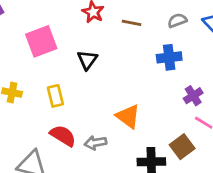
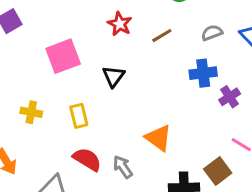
brown line: (132, 23) -> (162, 36), turned -42
purple cross: (193, 96) -> (230, 97), moved
gray arrow: (95, 143) -> (123, 167), turned 65

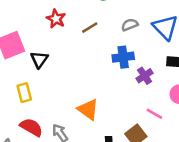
black triangle: (114, 76) -> (39, 59), moved

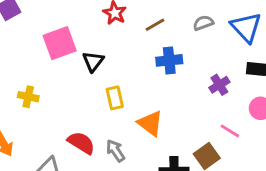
blue cross: (123, 57) -> (169, 60), moved
yellow rectangle: (24, 93) -> (115, 98), moved

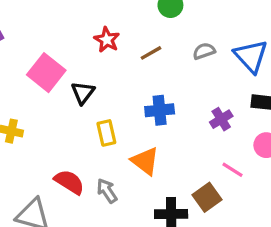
pink square: (60, 43) -> (46, 73), turned -32
blue cross: (169, 60) -> (160, 110), moved

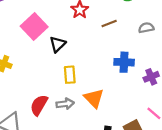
blue cross: (160, 110) -> (124, 62), moved
red semicircle: (69, 182) -> (39, 105), turned -100
gray arrow: (107, 191) -> (65, 104), moved, turned 108

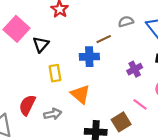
brown line: (109, 24) -> (104, 39), moved
blue cross: (124, 62) -> (89, 57), moved
gray arrow: (65, 104) -> (53, 114), moved

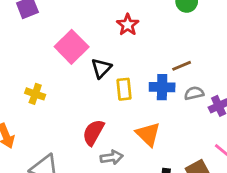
gray semicircle: (126, 22) -> (194, 93), moved
yellow rectangle: (55, 73) -> (124, 89), moved
red semicircle: (27, 105) -> (93, 132), moved

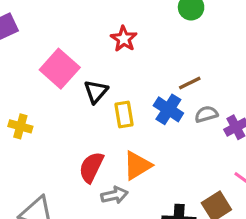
blue cross: (162, 87) -> (168, 109), turned 35
orange triangle: (148, 134) -> (137, 165), moved, turned 48

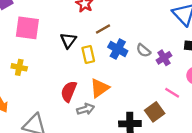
pink square: (60, 69) -> (27, 28), moved, turned -30
brown line: (190, 83) -> (103, 29), moved
gray semicircle: (206, 114) -> (143, 50), turned -120

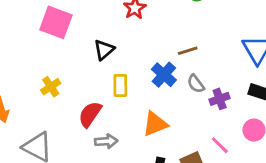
brown line: (103, 29) -> (188, 51), moved
yellow rectangle: (88, 55) -> (120, 86), moved
yellow cross: (19, 67) -> (51, 87), moved, turned 32
orange triangle: (100, 88) -> (155, 124), moved

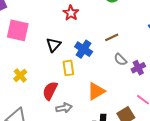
blue cross: (164, 75) -> (84, 49), moved

